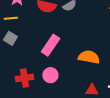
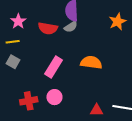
orange semicircle: (89, 57) -> (91, 62), moved

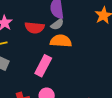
orange semicircle: (91, 62) -> (61, 41), moved

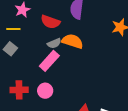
gray semicircle: (57, 24) -> (54, 43), moved

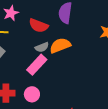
orange semicircle: (72, 41) -> (60, 45), turned -40

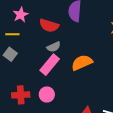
orange semicircle: (60, 45) -> (82, 63), moved

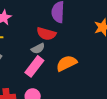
red semicircle: (49, 26) -> (46, 34), moved

